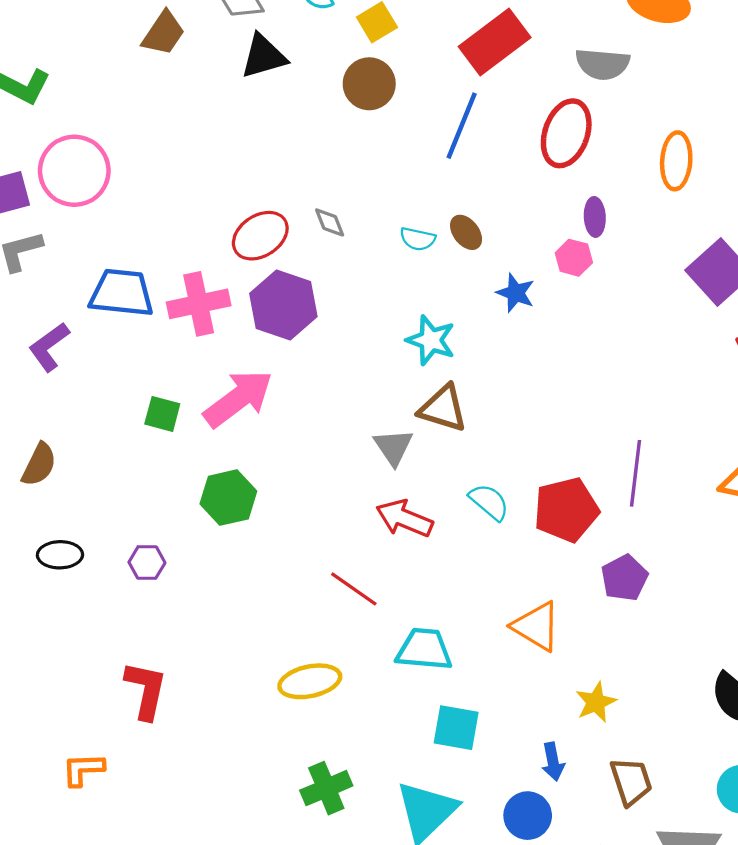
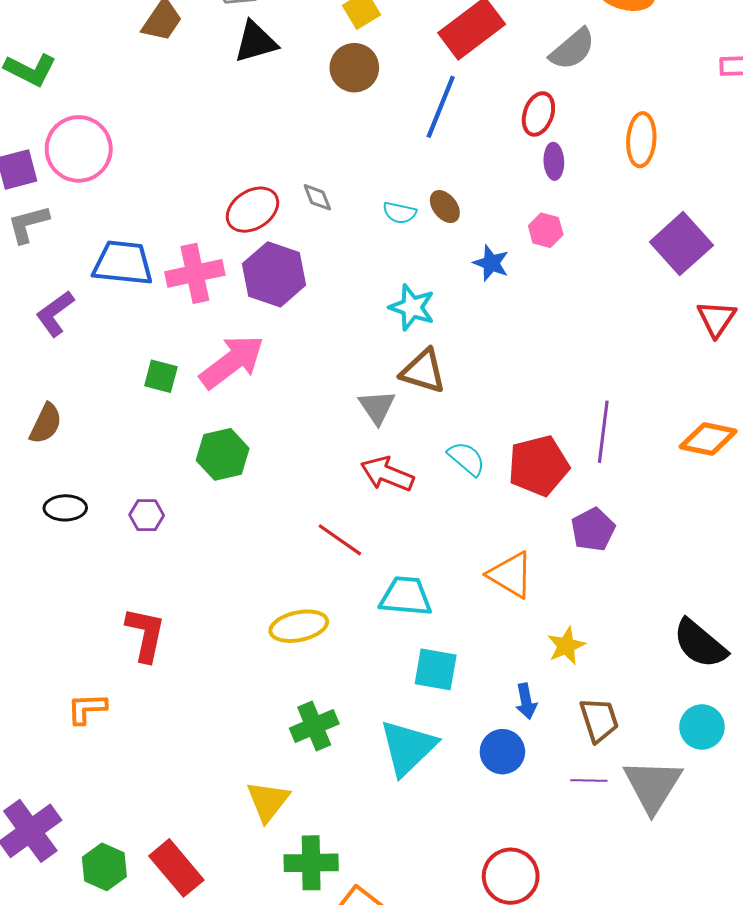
gray semicircle: (602, 64) -> (572, 49), turned -45
red ellipse: (566, 133) -> (538, 114), size x0.7
purple ellipse: (595, 217) -> (554, 161), moved

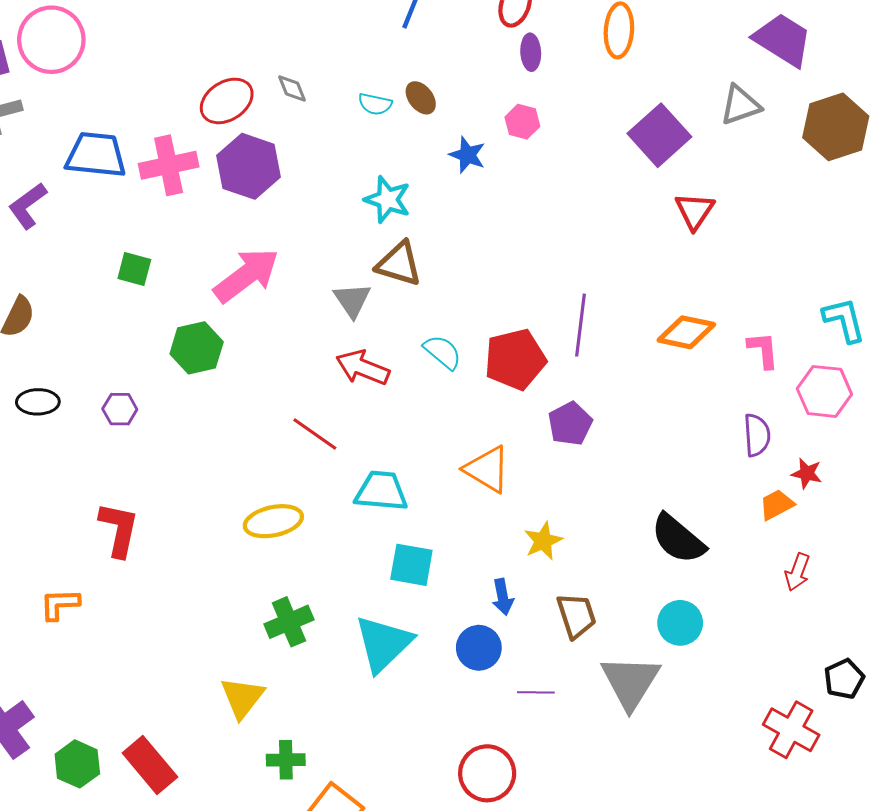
pink arrow: (232, 362) -> (246, 275), moved
purple line: (589, 780) -> (536, 692), moved
green cross: (311, 863) -> (286, 760), size x0.7

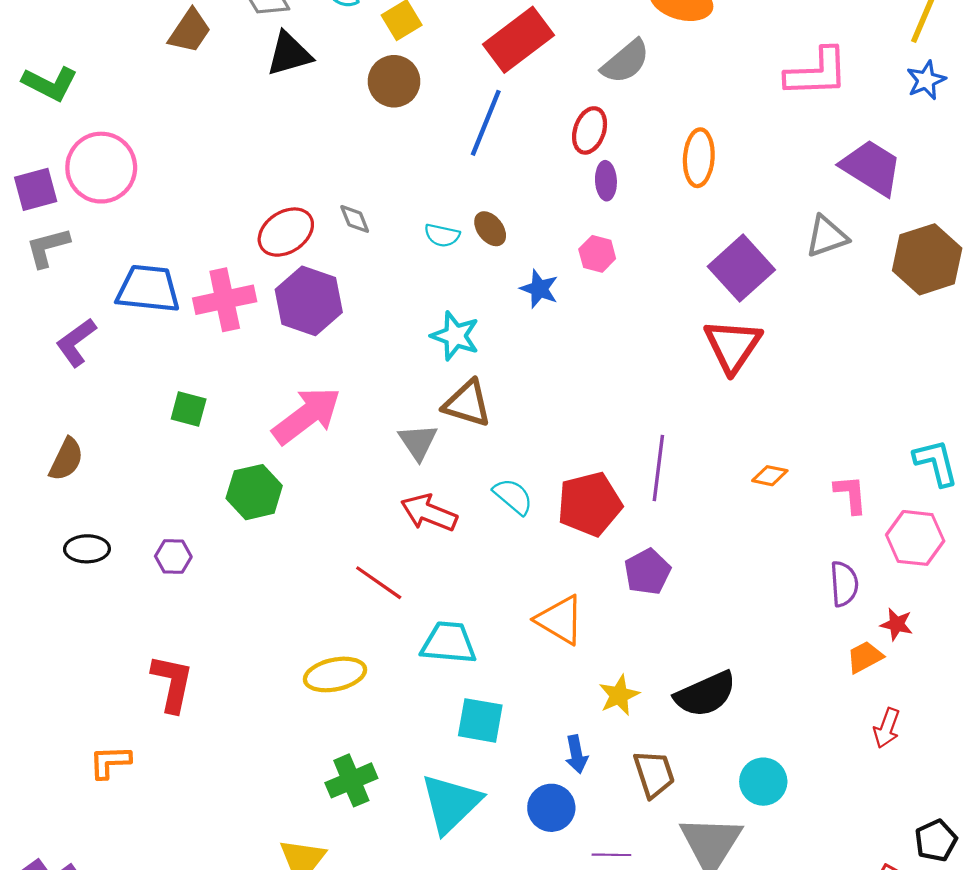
red triangle: (695, 211) -> (733, 346), moved, size x1.4
orange diamond: (686, 332) -> (770, 476), size x0.6
black semicircle: (678, 539) -> (705, 694), moved, turned -64

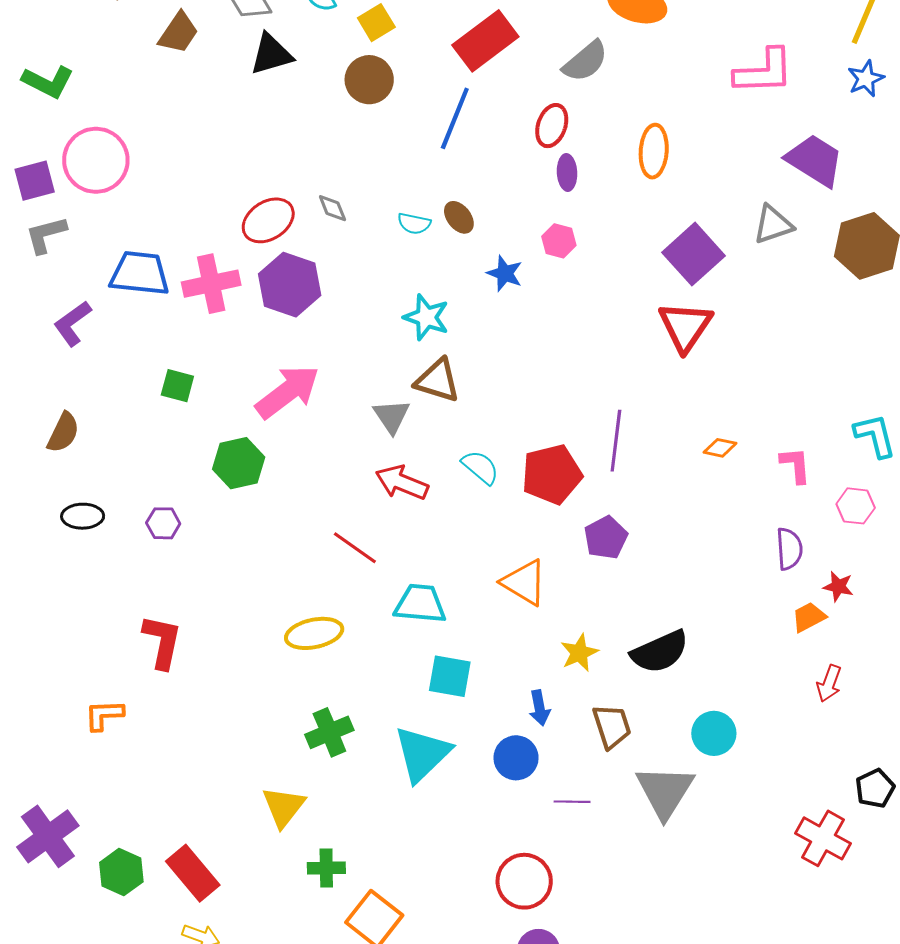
pink hexagon: (915, 538) -> (856, 506), size x0.7

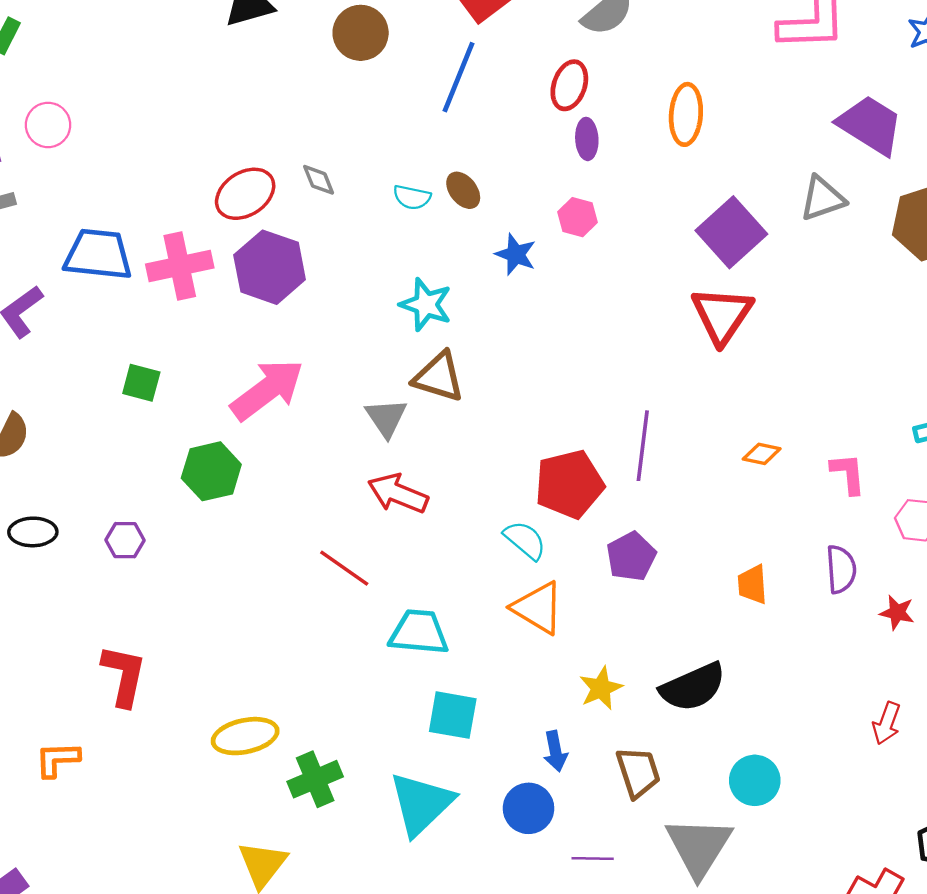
pink circle: (96, 160) -> (48, 125), size x0.6
cyan semicircle: (480, 467) -> (525, 540), moved
orange trapezoid: (809, 617) -> (752, 584), moved, turned -66
yellow ellipse: (314, 633) -> (245, 736), moved

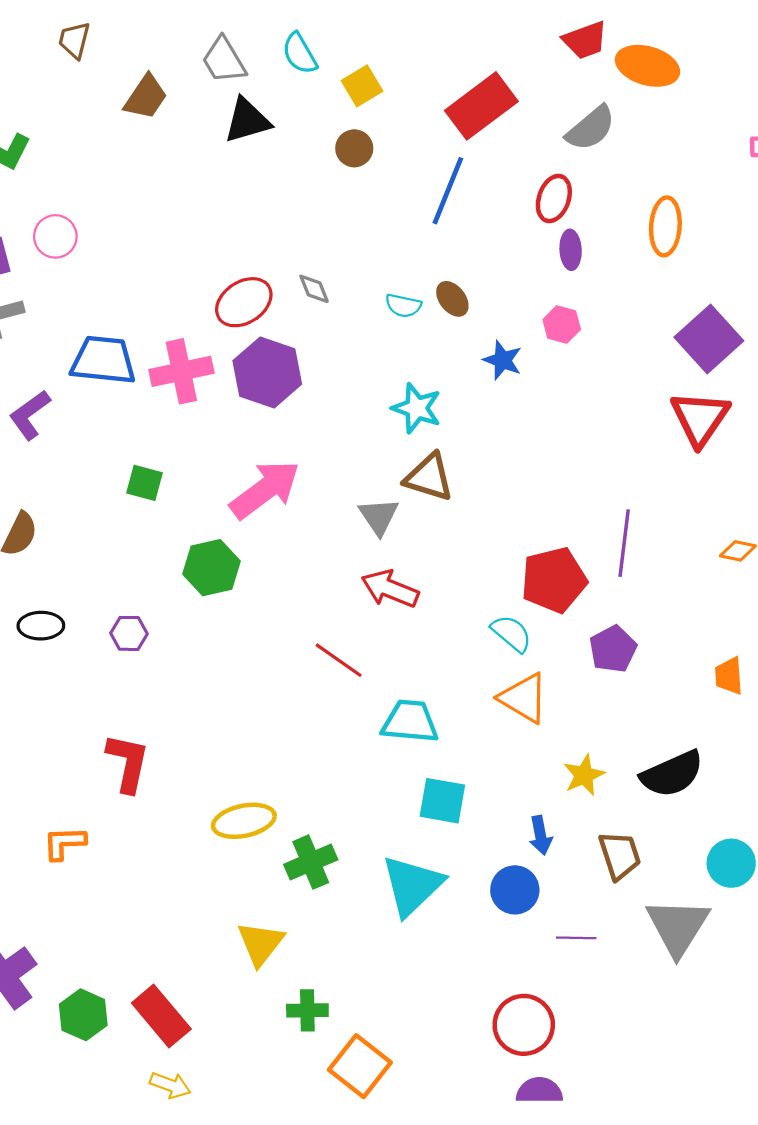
brown circle: (361, 33) -> (354, 148), size x0.7

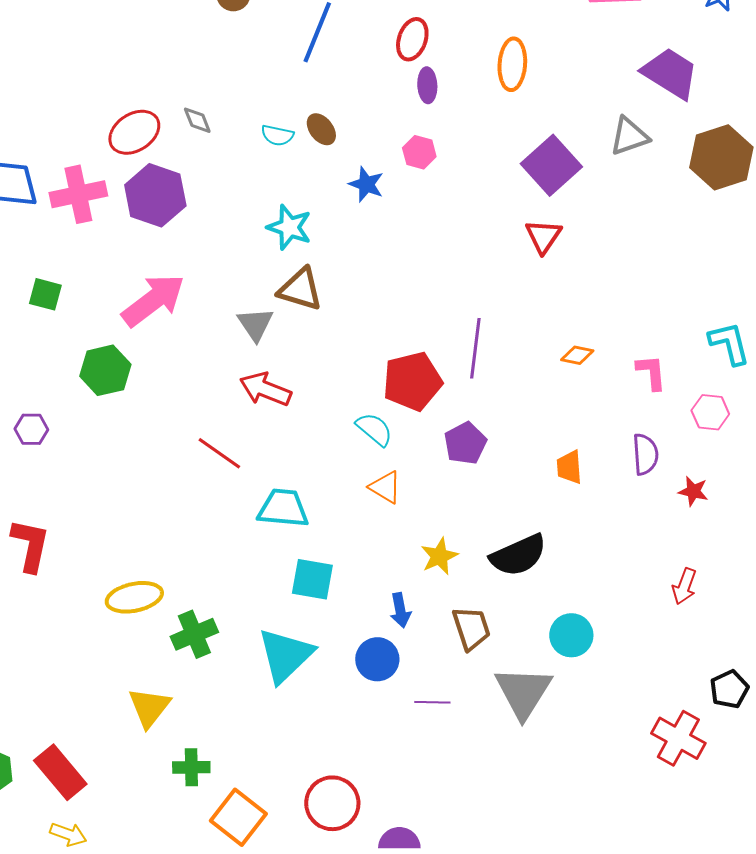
red triangle: (700, 418) -> (543, 236), size x0.7
orange triangle: (524, 698) -> (385, 487), size x0.7
red circle: (524, 1025) -> (332, 803), moved

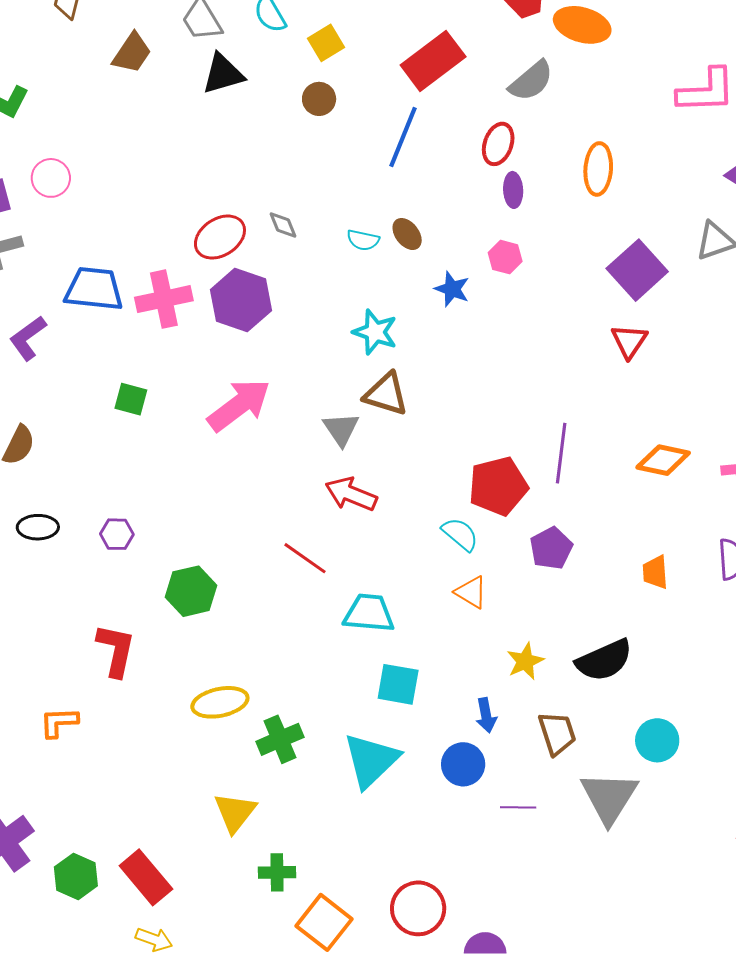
orange diamond: (577, 355) -> (663, 460), size x1.6
green hexagon: (105, 370) -> (191, 591), moved

